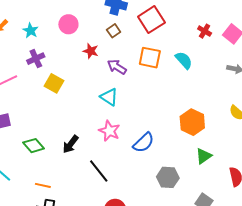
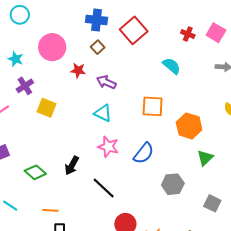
pink circle: (68, 24) -> (52, 47), size x1.4
orange square: (150, 58) -> (153, 106), moved

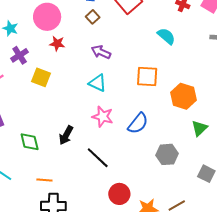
red star: (78, 70) -> (57, 44), moved
green diamond: (35, 172) -> (30, 142), turned 35

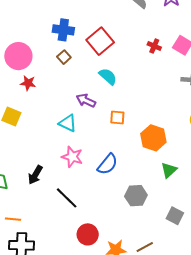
cyan semicircle: (166, 36) -> (108, 76), moved
purple arrow: (101, 52) -> (86, 101), moved
orange square: (147, 76) -> (117, 118), size x0.7

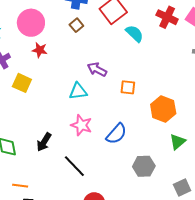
red cross: (154, 46) -> (167, 17), size x1.5
cyan semicircle: (108, 76) -> (135, 33), moved
cyan triangle: (68, 123) -> (78, 91), turned -36
gray square: (175, 216) -> (182, 188), turned 36

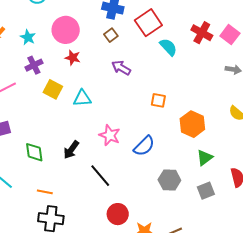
purple arrow: (97, 69) -> (121, 68), moved
cyan triangle: (78, 91) -> (82, 98), moved
gray square: (182, 188) -> (206, 191), moved

